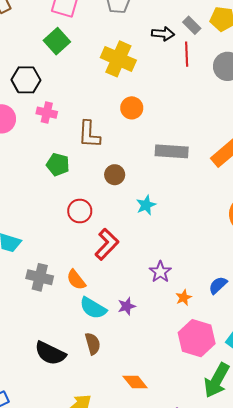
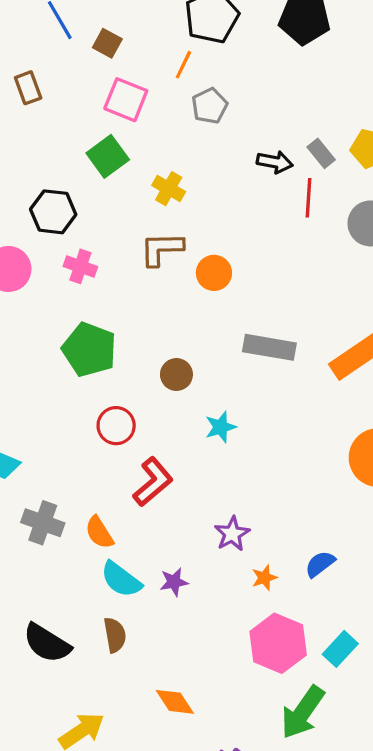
yellow cross: (118, 59) -> (169, 189), moved, size x0.6
brown L-shape: (89, 134) -> (162, 249), moved, turned 80
green pentagon: (58, 165) -> (89, 349), size x1.5

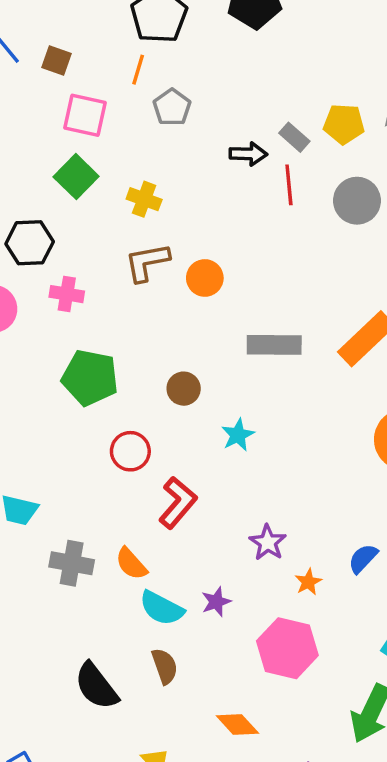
black semicircle: (47, 643) -> (96, 686), turned 30
pink hexagon: (278, 643) -> (287, 648), moved

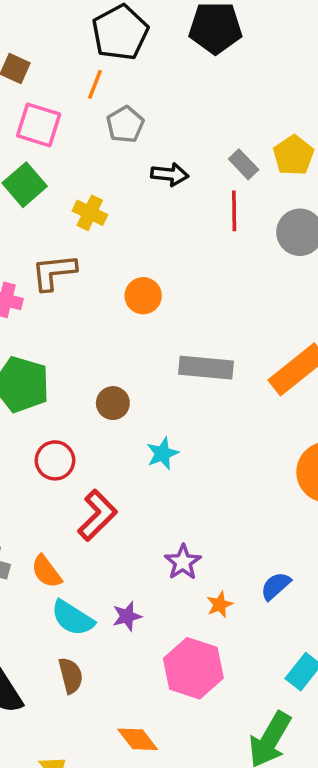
yellow pentagon: (344, 124) -> (294, 155), turned 30
black arrow: (248, 154) -> (170, 174), moved
brown L-shape: (147, 262) -> (54, 272), moved

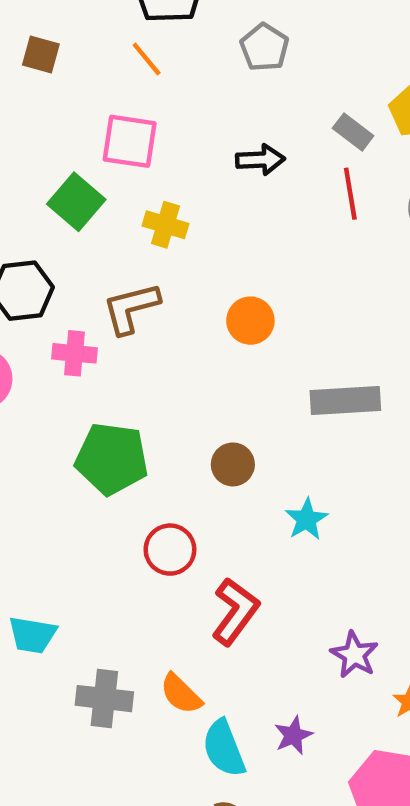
orange line: (95, 84) -> (147, 59), turned -52
pink square: (39, 125) -> (130, 141), moved
gray pentagon: (125, 125) -> (264, 47), moved
cyan semicircle: (73, 618) -> (224, 748), turned 45

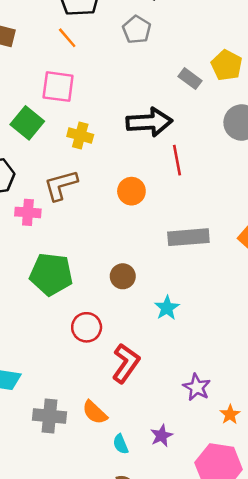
black arrow: (260, 160) -> (149, 122), moved, size x1.6
red line: (350, 194) -> (177, 160), moved
cyan semicircle: (224, 748) -> (121, 444), size x0.6

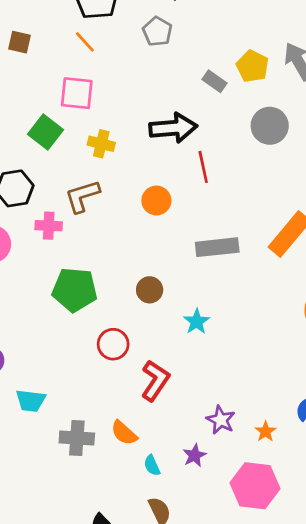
purple star: (197, 387) -> (221, 420), moved

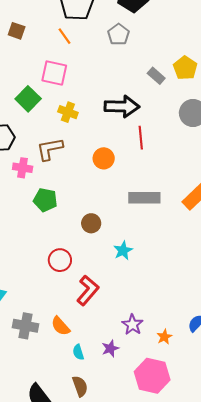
green pentagon: (75, 290) -> (45, 200), moved, size x0.7

